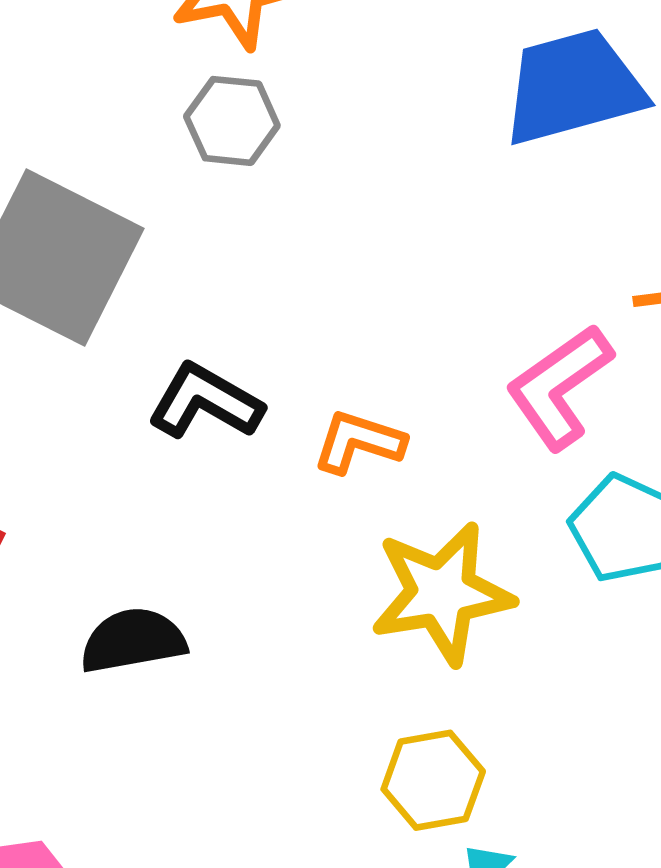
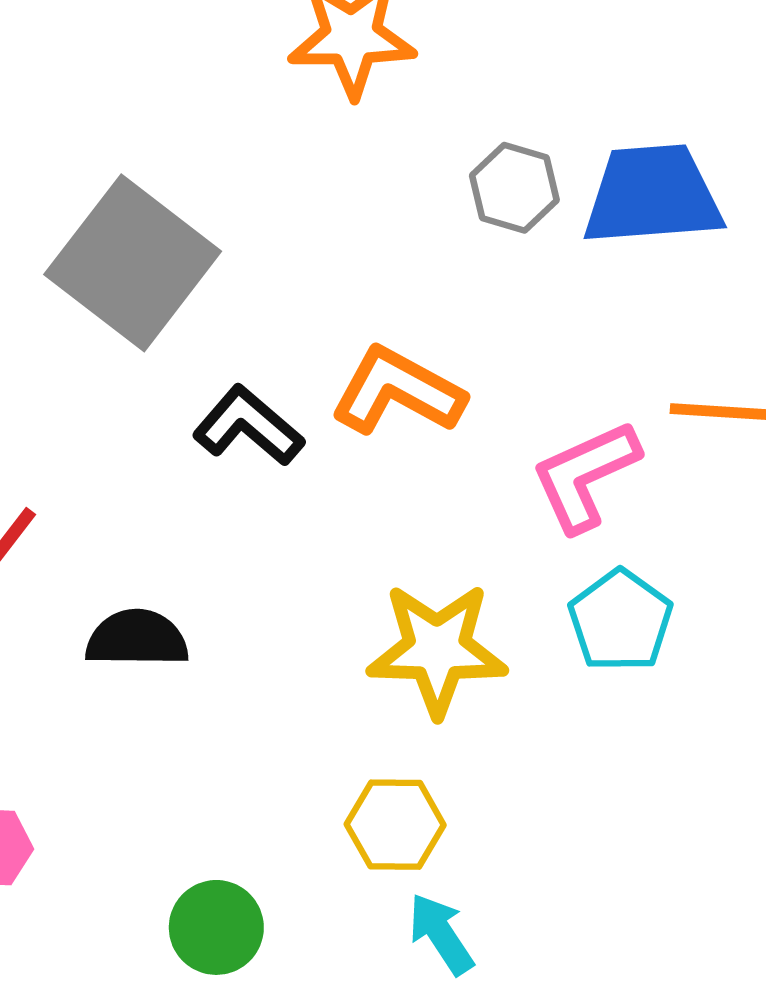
gray hexagon: (232, 121) -> (514, 188), moved
orange L-shape: (359, 442) -> (398, 391), moved, size x1.5

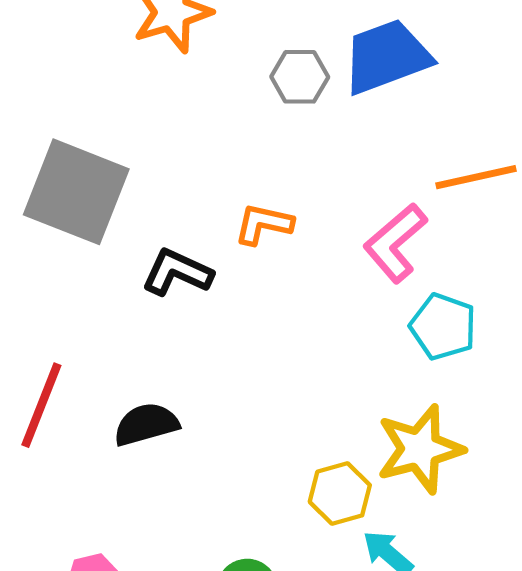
orange L-shape: (398, 391) -> (264, 224), size x0.7
yellow star: (437, 649) -> (420, 449), moved

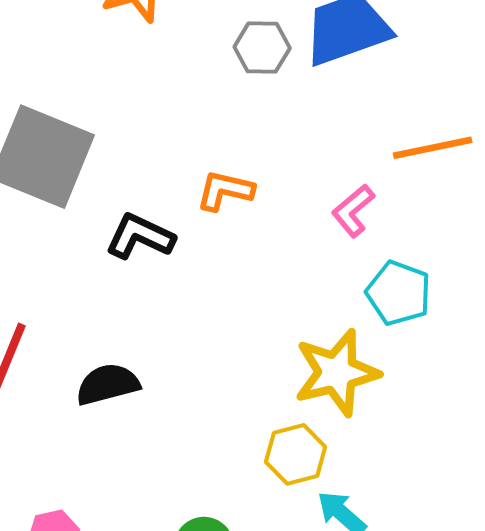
pink L-shape: (395, 243) -> (353, 211), size x0.7
yellow star: (420, 449) -> (337, 373), moved

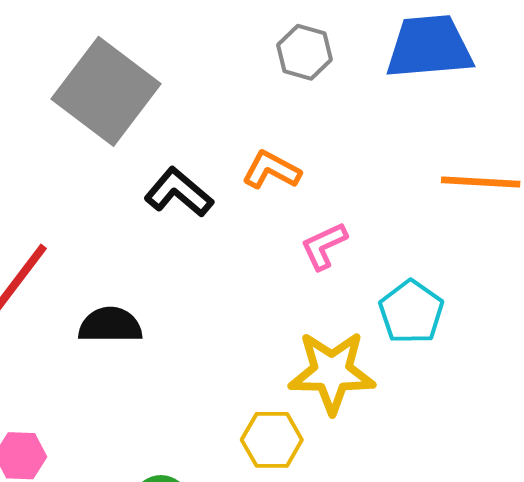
gray hexagon: (262, 47) -> (304, 52), moved
pink L-shape: (353, 211) -> (324, 246), moved

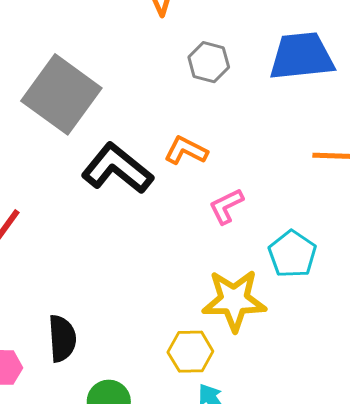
black L-shape: (179, 192) -> (117, 169), size x1.4
black semicircle: (110, 325) -> (62, 338), moved, turned 87

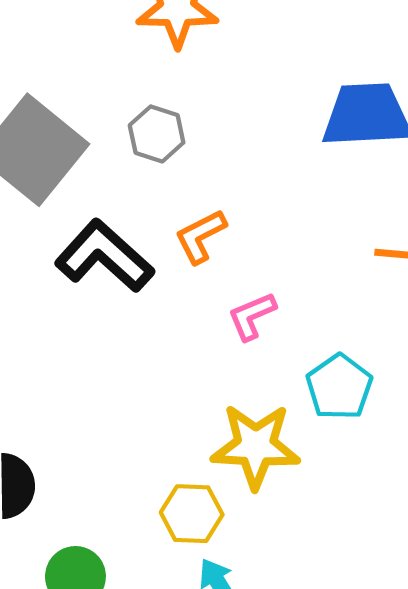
gray hexagon: (209, 62) -> (157, 134), moved
orange L-shape: (186, 151) -> (200, 236), turned -57

